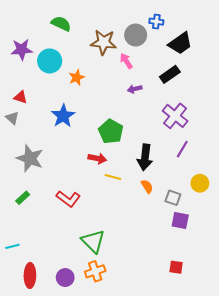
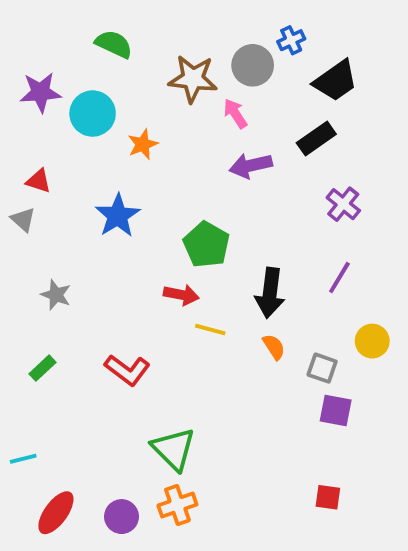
blue cross: (156, 22) -> (291, 40), turned -32
purple arrow: (135, 89) -> (251, 166), size x1.5
purple cross: (175, 116) -> (343, 204), moved, size x0.7
gray star: (30, 158) -> (56, 295), size x0.6
red ellipse: (30, 275) -> (56, 513), turned 35

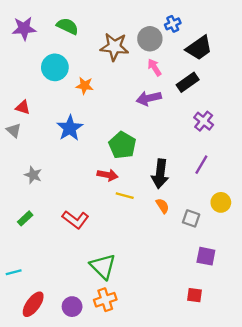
purple star: (41, 92) -> (24, 28), moved
pink arrow: (235, 114) -> (154, 67), moved
orange star: (143, 144) -> (85, 86), turned 30
purple square: (336, 410) -> (206, 256), moved

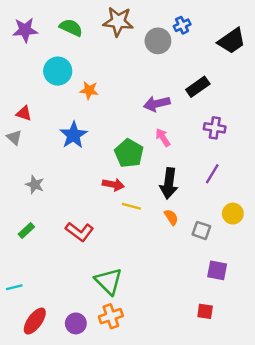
brown star: (114, 47) -> (118, 22), moved
black trapezoid: (199, 48) -> (232, 41), moved
pink arrow: (154, 67) -> (163, 137), moved
purple cross: (204, 121) -> (215, 128), turned -30

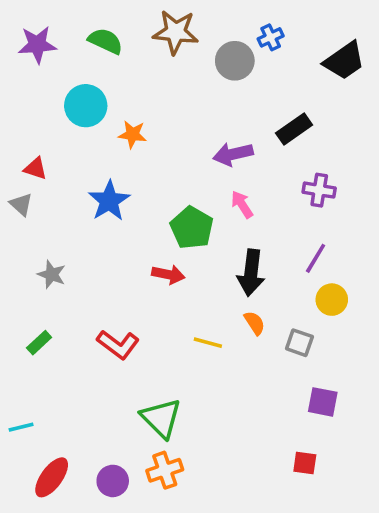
yellow line: (131, 206) -> (208, 343), moved
yellow circle: (233, 214) -> (332, 300), moved

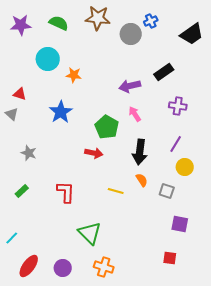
red L-shape: (118, 344) -> (66, 192), turned -125
cyan line: (21, 427) -> (12, 238), turned -32
orange cross: (165, 470) -> (104, 267), moved, turned 36

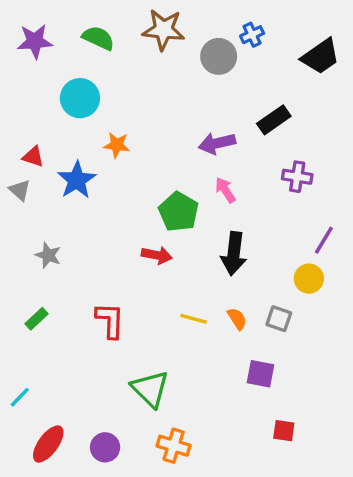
orange star: (74, 75) -> (117, 145), moved
blue star: (61, 112) -> (77, 180), moved
purple line: (176, 144) -> (324, 240), moved
orange semicircle: (142, 180) -> (237, 319), moved
purple square: (180, 224) -> (260, 374), moved

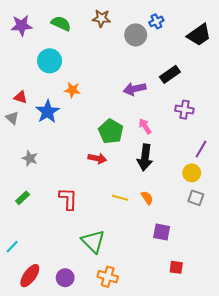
brown star: (164, 30) -> (101, 18), size x0.7
pink arrow: (225, 190) -> (145, 126), moved
gray square: (279, 319) -> (196, 198), moved

